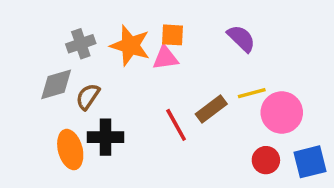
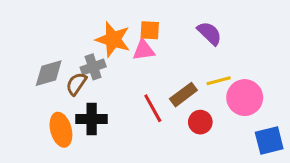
gray cross: (81, 44) -> (93, 67), moved
red circle: (266, 160) -> (200, 122), moved

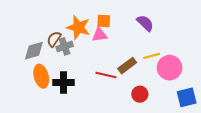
brown semicircle: (76, 84) -> (54, 39), moved
red line: (153, 108) -> (106, 75), turned -48
red circle: (200, 122) -> (140, 94), moved
orange ellipse: (61, 130) -> (41, 76), moved

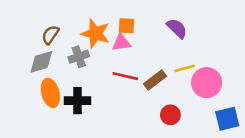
brown semicircle: (54, 39) -> (50, 35), moved
red line: (106, 75) -> (125, 76), moved

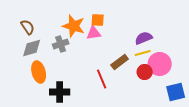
purple semicircle: (177, 28) -> (144, 38), moved, turned -66
brown semicircle: (50, 35) -> (28, 27), moved, turned 112
red line: (125, 76) -> (102, 79), moved, turned 54
black cross: (77, 101) -> (60, 92), moved
red circle: (170, 115) -> (145, 72), moved

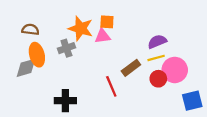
brown semicircle: (28, 27) -> (30, 30), turned -49
gray diamond: (32, 48) -> (26, 68), moved
orange ellipse: (39, 72) -> (37, 55), moved

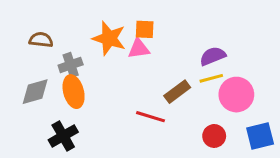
gray cross: (66, 48) -> (71, 65), moved
orange ellipse: (37, 55) -> (74, 92), moved
red circle: (158, 79) -> (214, 136), moved
red line: (111, 86) -> (151, 117), turned -50
black cross: (65, 101) -> (63, 136), moved, turned -30

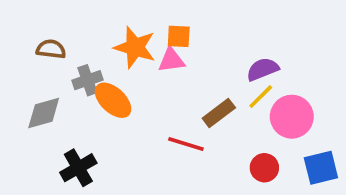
yellow line: (211, 78) -> (261, 97), turned -30
orange ellipse: (74, 92) -> (113, 100), moved, turned -32

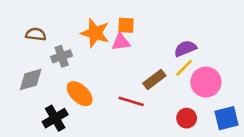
orange ellipse: (113, 100) -> (80, 94), moved

